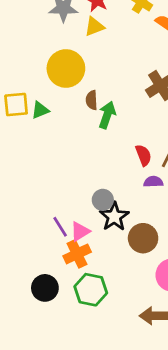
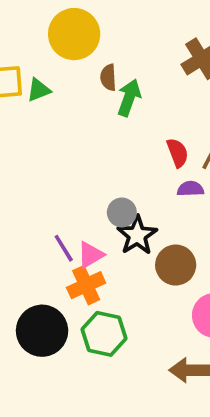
black circle: (45, 288) -> (42, 331), size x1.4

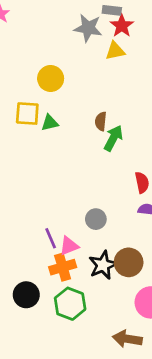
yellow circle: (74, 34) -> (51, 78), moved, size x0.7
black star: (137, 235) -> (103, 265), moved
black circle: (42, 331) -> (26, 295), size x0.7

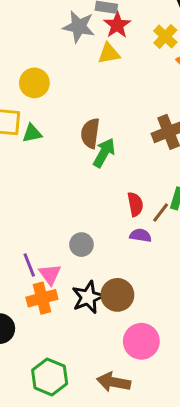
brown semicircle: (101, 121) -> (90, 133), size x1.4
pink triangle: (69, 246) -> (50, 274), turned -45
green hexagon: (70, 304) -> (50, 377), moved

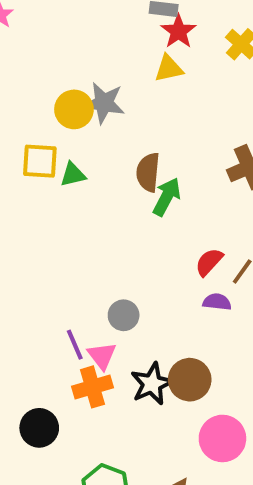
gray star: (79, 27) -> (104, 103), moved
red semicircle: (135, 204) -> (209, 262), turned -125
gray circle: (81, 245) -> (124, 315), moved

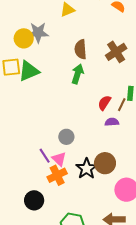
brown semicircle: (148, 172) -> (81, 49), moved
green triangle: (73, 175) -> (29, 71), size x1.6

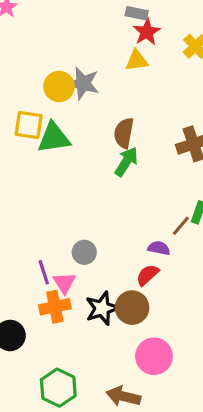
brown semicircle: (81, 49) -> (124, 133), moved
red semicircle: (104, 103) -> (147, 275), moved

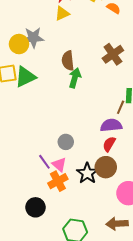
purple semicircle: (159, 248) -> (111, 125), size x1.5

